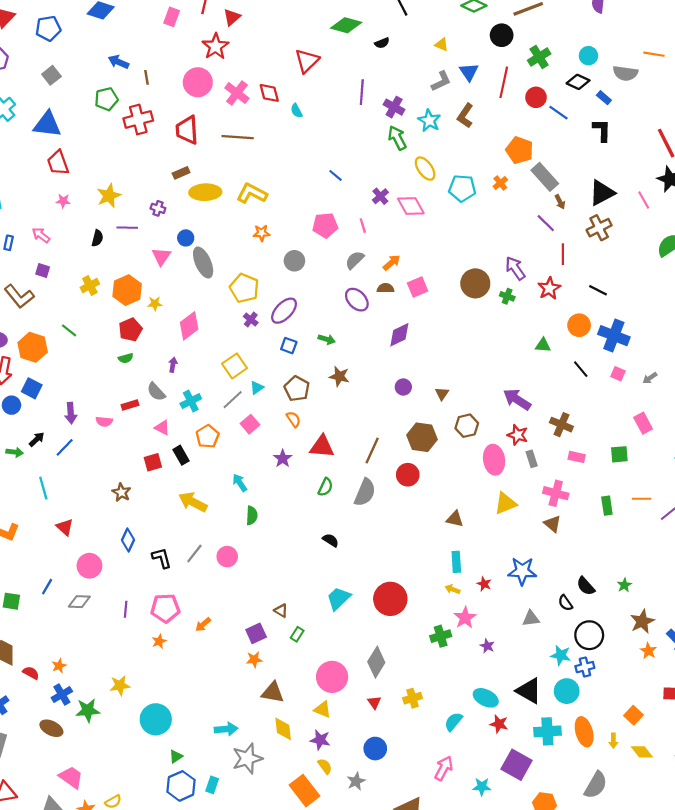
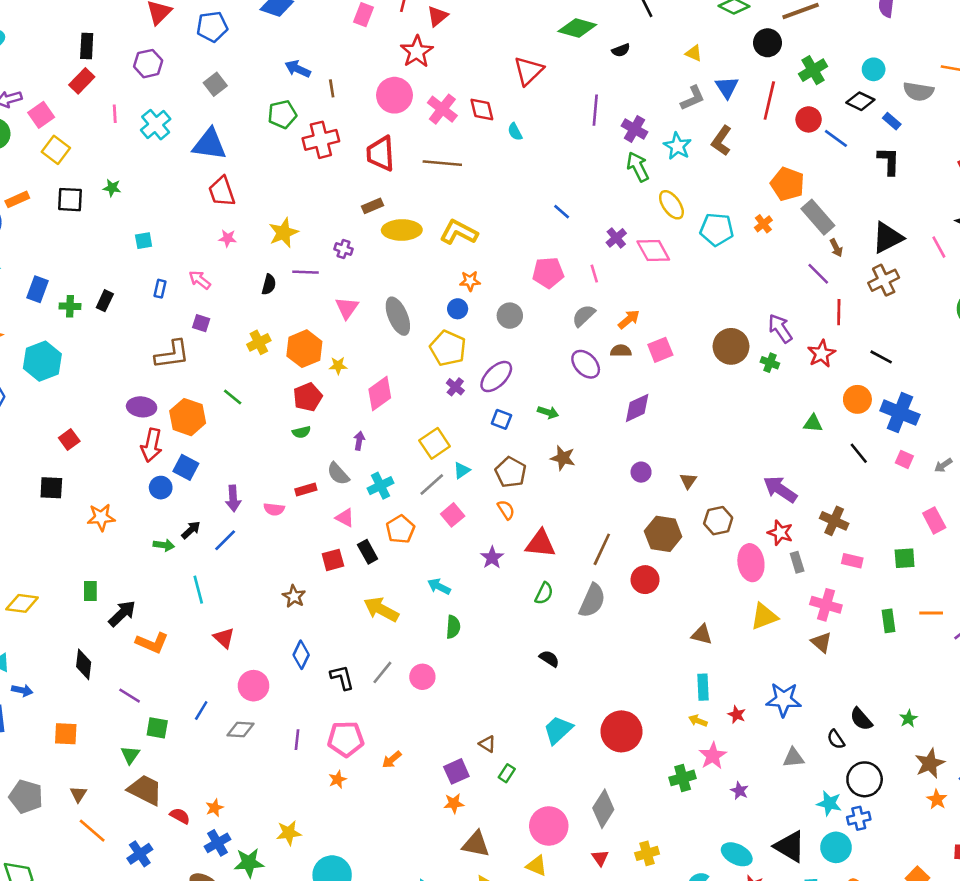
blue circle: (186, 238) -> (458, 309), moved
brown L-shape: (19, 296) -> (172, 354), turned -60
cyan arrow: (240, 483) -> (439, 586), turned -30

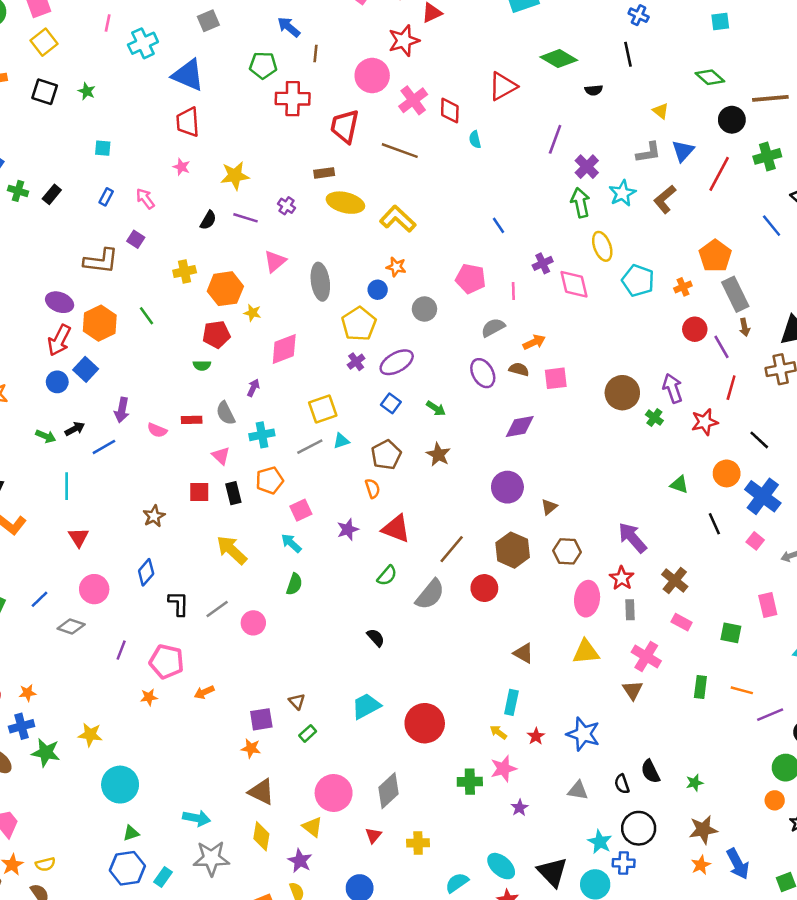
red circle: (809, 119) -> (695, 329), moved
purple circle: (641, 472) -> (507, 487), size x1.6
pink square: (453, 515) -> (301, 510), moved

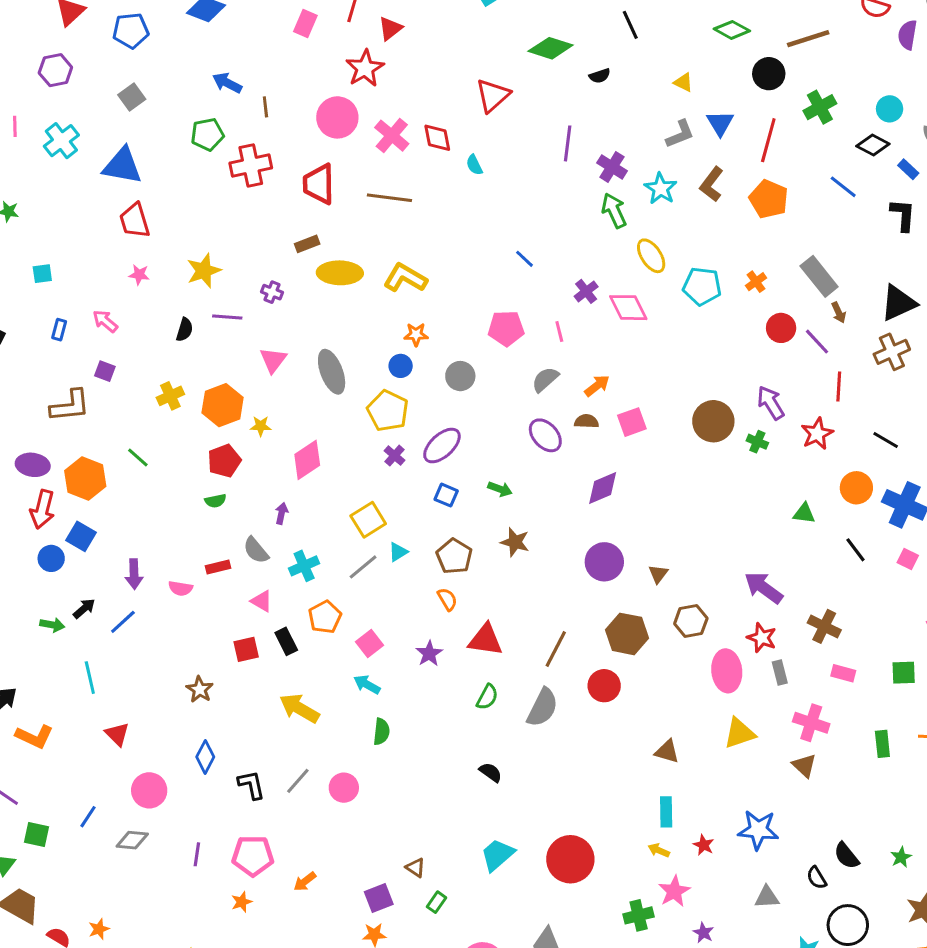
orange pentagon: (715, 256) -> (769, 199), moved

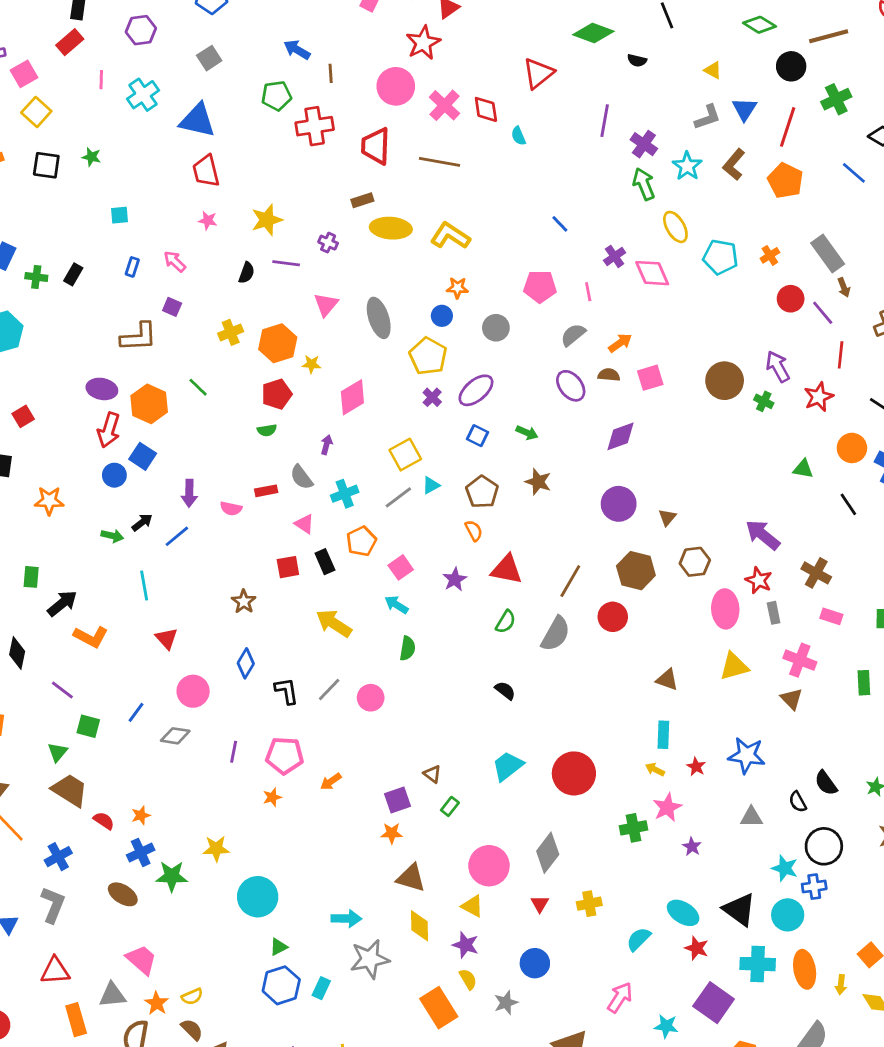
black semicircle: (600, 76) -> (637, 60), turned 30

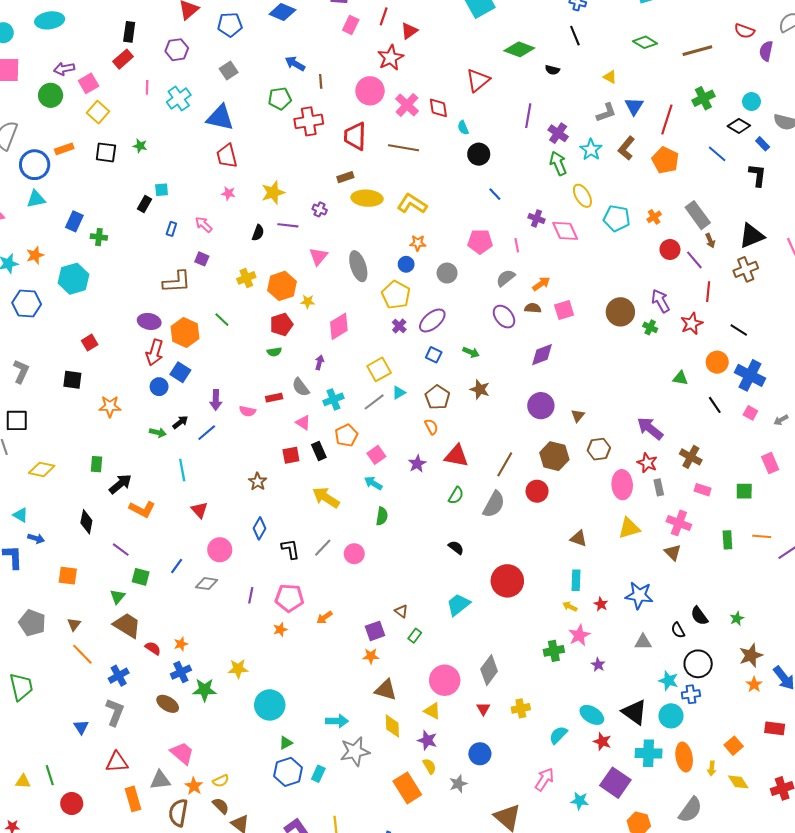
black circle: (791, 66) -> (479, 154), moved
purple cross: (615, 256) -> (536, 218), turned -35
black rectangle: (73, 274) -> (144, 204), moved
red circle: (574, 773) -> (507, 581), moved

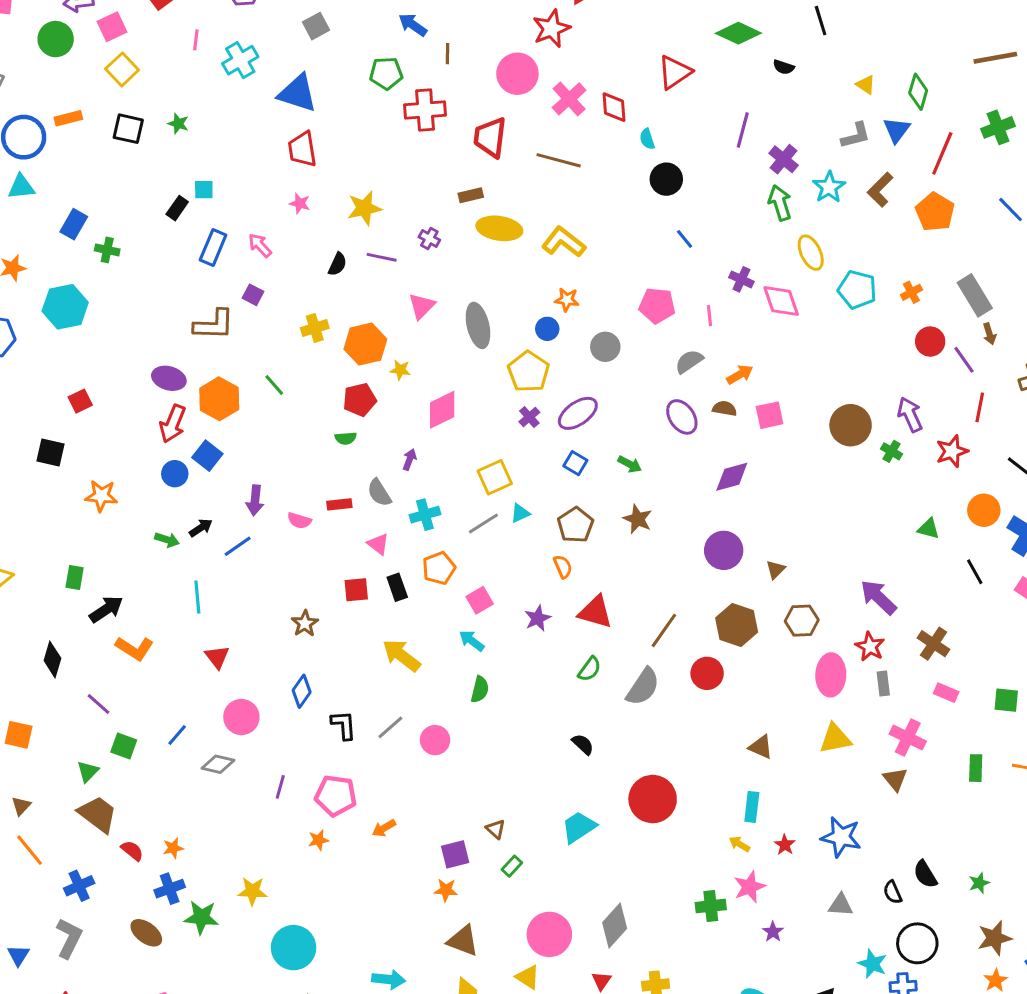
green diamond: (645, 42) -> (918, 92), moved, turned 70
blue rectangle: (171, 229) -> (213, 248), size x1.6

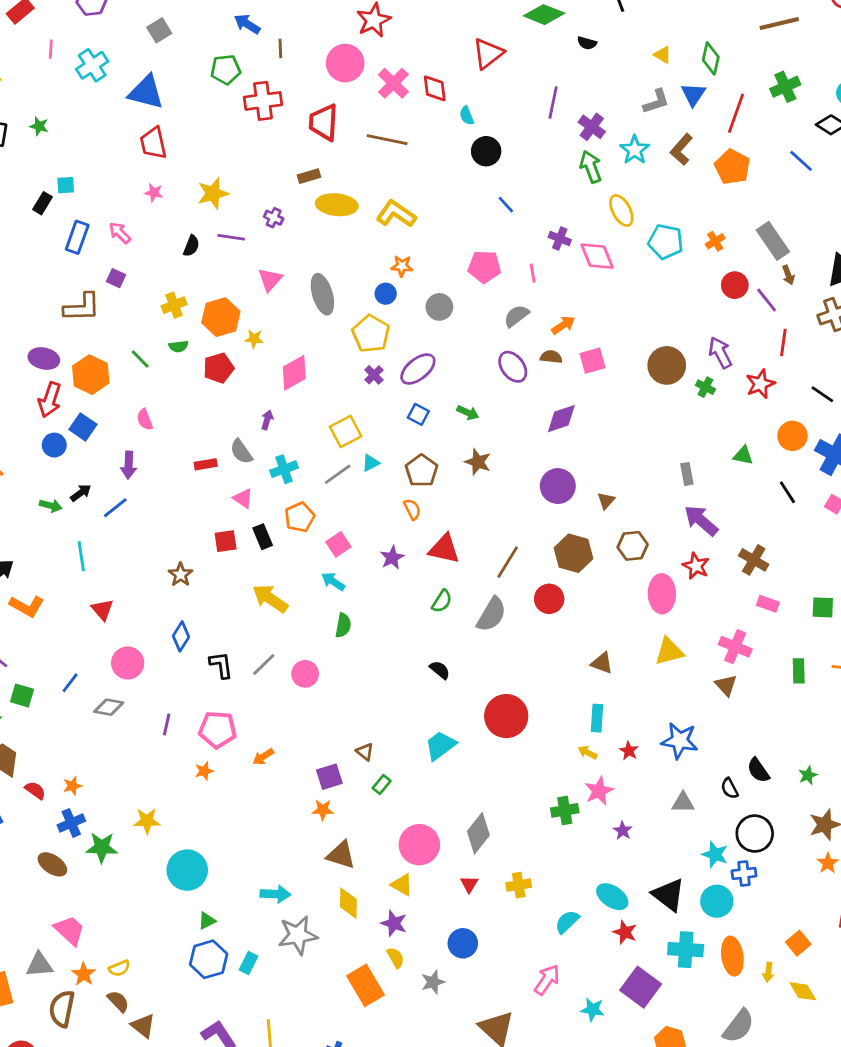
green semicircle: (346, 438) -> (178, 346), moved
pink semicircle: (299, 521) -> (145, 420), moved, turned 55
gray rectangle: (883, 683) -> (687, 474), moved

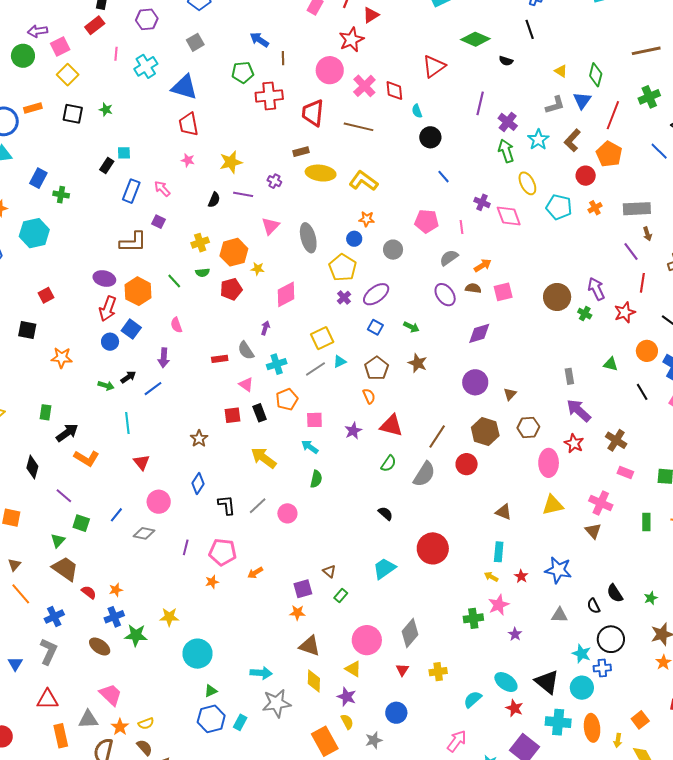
gray rectangle: (773, 241) -> (637, 209), turned -60
red circle: (735, 285) -> (586, 176), moved
pink square: (338, 544) -> (314, 420), turned 30

